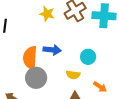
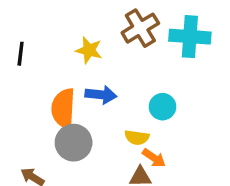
yellow star: (47, 14) -> (89, 50), moved
orange arrow: (100, 87) -> (154, 158), moved

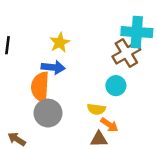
brown cross: (140, 28) -> (126, 53), moved
yellow star: (89, 50) -> (60, 43), turned 30
blue arrow: (101, 95) -> (53, 67), moved

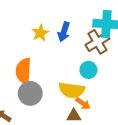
blue arrow: (53, 67) -> (64, 32), moved, turned 102
yellow semicircle: (96, 109) -> (72, 90), size x1.6

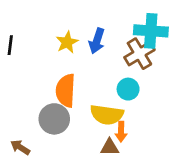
orange semicircle: (24, 71) -> (66, 91), moved
orange arrow: (83, 103) -> (121, 132), turned 56

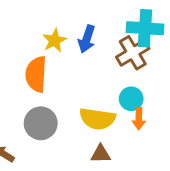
cyan circle: (128, 89) -> (131, 99), moved
orange semicircle: (66, 91) -> (36, 74), moved
orange arrow: (121, 132) -> (139, 119), moved

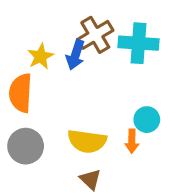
brown cross: (133, 53) -> (95, 35), moved
cyan circle: (131, 99) -> (147, 120), moved
brown triangle: (101, 154) -> (90, 179), turned 45

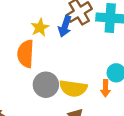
gray circle: (26, 146) -> (46, 85), moved

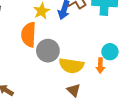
gray circle: (46, 85) -> (48, 51), moved

